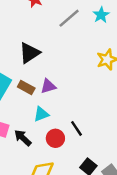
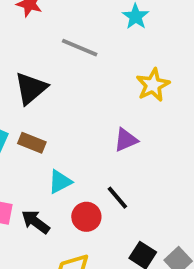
gray line: (69, 18) -> (80, 48), moved, turned 70
purple triangle: (48, 86) -> (126, 140), moved

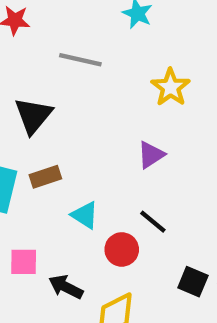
brown rectangle: (32, 143) -> (45, 177), turned -30
cyan triangle: (60, 182) -> (85, 215), turned -50
black arrow: (36, 222) -> (66, 287), moved

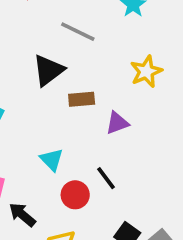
black triangle: (33, 115) -> (48, 70), moved
brown rectangle: (45, 177) -> (82, 99), moved

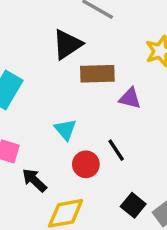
brown rectangle: (82, 99) -> (97, 74), size x1.4
purple triangle: (117, 123) -> (130, 98), turned 30

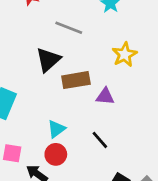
cyan triangle: (65, 130) -> (56, 129), turned 42
red circle: (86, 164) -> (56, 154), moved

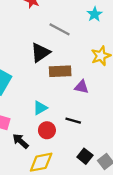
black line: (100, 140) -> (73, 121), turned -40
red circle: (56, 154) -> (47, 130), moved

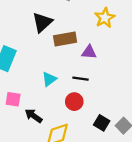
black line: (73, 121) -> (80, 79), moved
red circle: (47, 130) -> (74, 102), moved

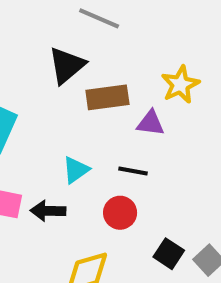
yellow star: (105, 18) -> (180, 84), moved
black arrow: (34, 116) -> (48, 211), moved, turned -36

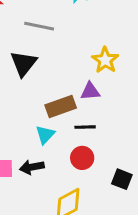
brown rectangle: (107, 97) -> (61, 106), moved

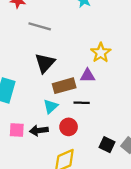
gray line: (39, 26) -> (40, 26), moved
black triangle: (24, 63) -> (45, 63), moved
red circle: (82, 158) -> (69, 127), moved

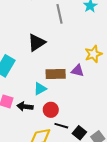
gray line: (40, 26) -> (60, 14), moved, turned 48
black triangle: (45, 63) -> (37, 43), moved
black line: (82, 103) -> (61, 126), moved

